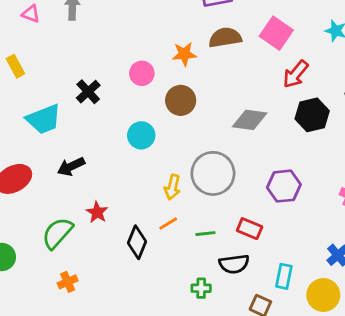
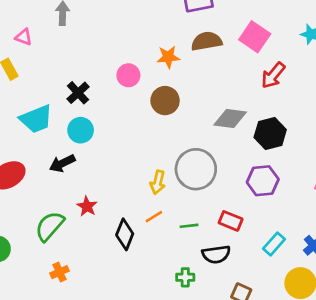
pink triangle: (31, 14) -> (24, 37), moved
black hexagon: (312, 115) -> (270, 134), moved
cyan circle: (141, 135) -> (81, 130), moved
cyan rectangle: (284, 276) -> (274, 244), moved, turned 30

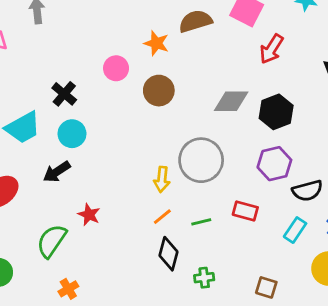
orange star: (168, 57) -> (156, 43), turned 30
black diamond: (125, 234) -> (168, 254), moved
black semicircle: (216, 254) -> (307, 191), moved

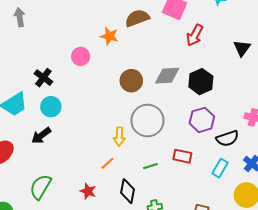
brown circle: (159, 91) -> (131, 81), moved
red star: (89, 215) -> (88, 191), moved
orange line: (162, 217) -> (107, 163), moved

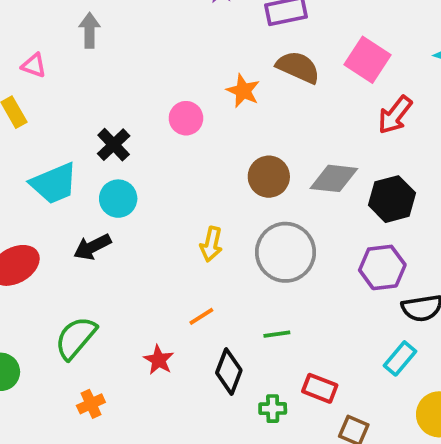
brown semicircle: (137, 18) -> (298, 67), turned 35
yellow arrow: (119, 136) -> (211, 244), moved
red rectangle: (182, 156) -> (320, 388), moved

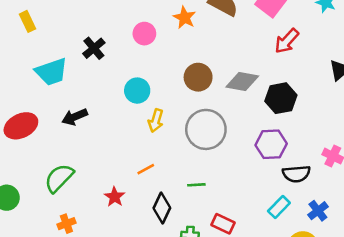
cyan circle: (118, 199) -> (137, 91), moved

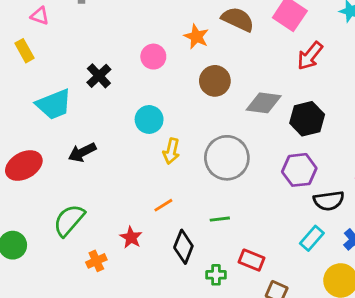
brown circle: (198, 77) -> (215, 81), moved
orange cross: (66, 224) -> (96, 261), moved

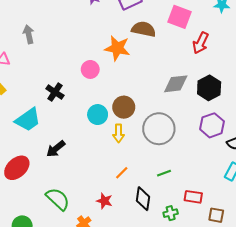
orange star: (196, 37) -> (117, 48), size x1.4
brown circle: (215, 81) -> (124, 107), moved
green semicircle: (69, 220) -> (58, 199), turned 105

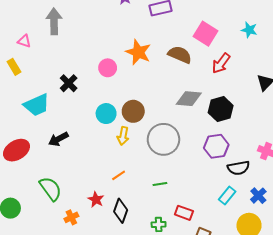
brown semicircle: (144, 29) -> (180, 55), moved
gray arrow: (29, 34) -> (54, 21), size x1.4
black diamond: (143, 199) -> (121, 211), moved

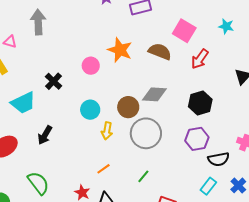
gray diamond: (189, 99) -> (154, 94), moved
brown circle: (133, 111) -> (128, 107), moved
black arrow: (58, 139) -> (45, 135), turned -30
green line: (160, 184) -> (143, 176), turned -40

